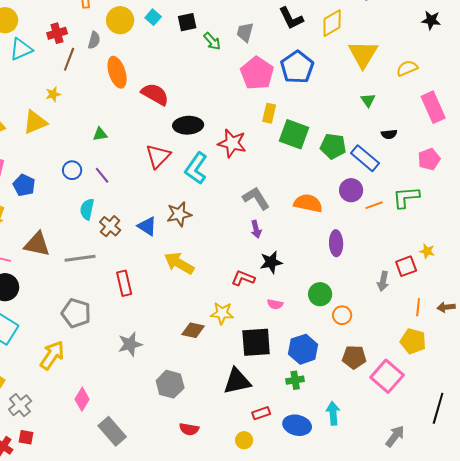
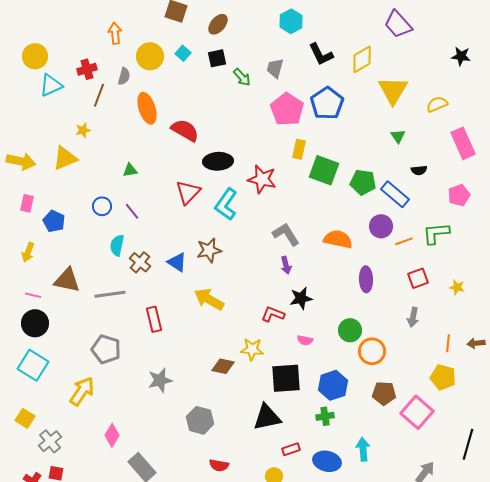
red square: (406, 266) -> (418, 278), moved
orange circle: (342, 315) -> (372, 351), size x1.4

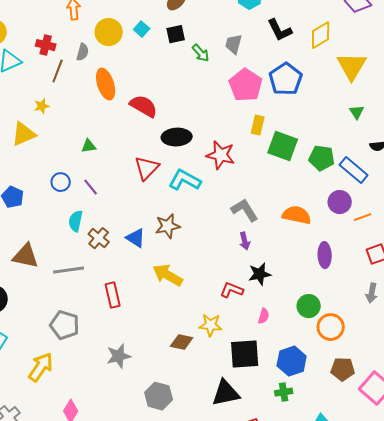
red cross: (87, 69) -> (46, 45), turned 30
cyan L-shape: (226, 204) -> (185, 180), turned 84
pink semicircle: (305, 340) -> (264, 316), turned -84

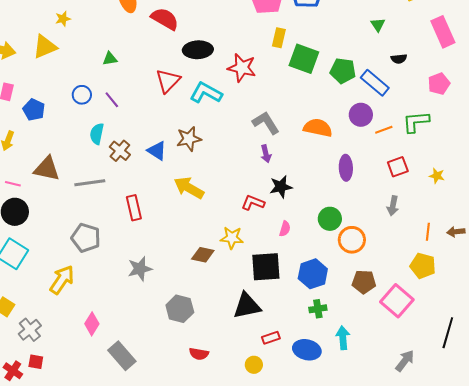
green cross: (284, 392) -> (318, 309), moved

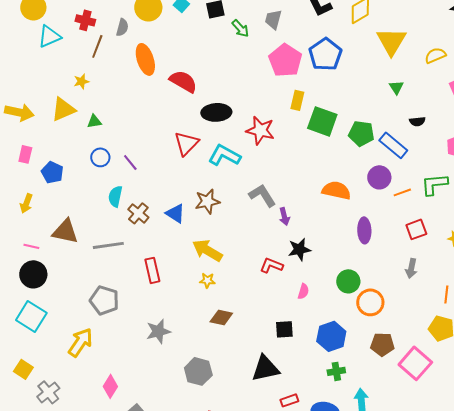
green triangle: (110, 59) -> (94, 121), moved
gray L-shape: (266, 123) -> (262, 195), moved
yellow star: (232, 238) -> (207, 280), moved, size x0.7
black square: (266, 267) -> (284, 329), size x0.6

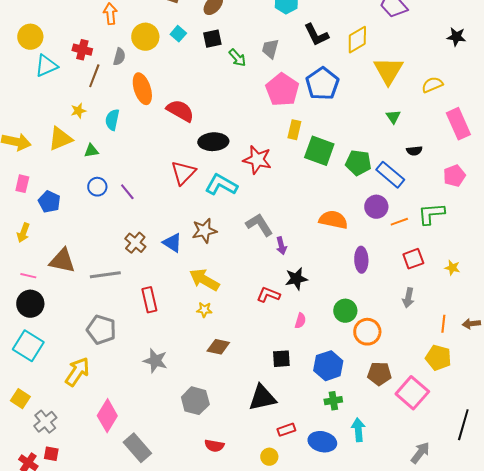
cyan semicircle: (115, 196) -> (112, 120), moved
gray star: (158, 331) -> (155, 361), turned 30
pink diamond: (110, 386) -> (107, 416), size x1.4

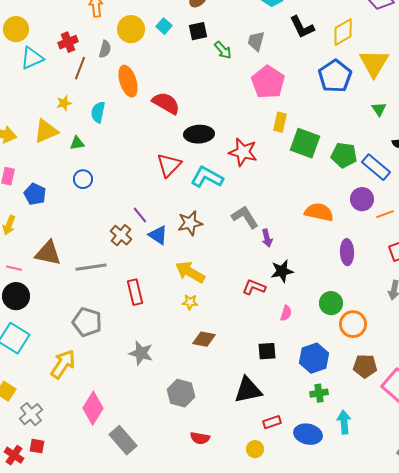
red cross: (82, 50) -> (68, 42), turned -36
blue pentagon: (322, 84) -> (335, 76), moved
purple line: (127, 192) -> (140, 215), moved

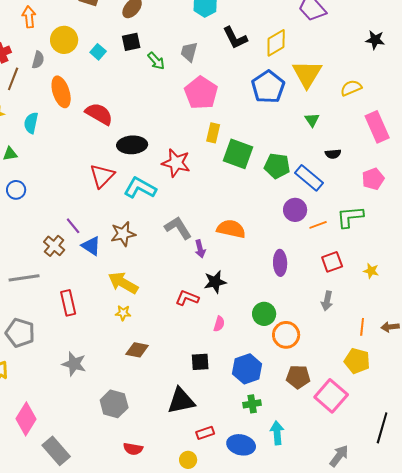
cyan square: (164, 26) -> (98, 52), moved
orange semicircle: (319, 212) -> (231, 229), moved

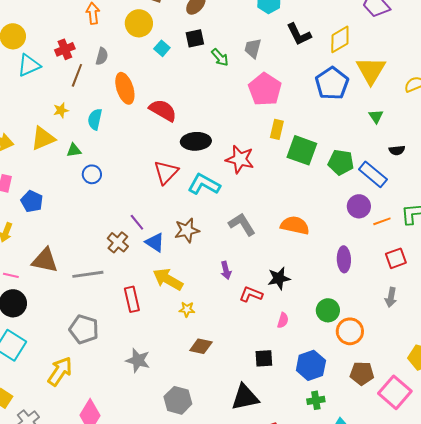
yellow circle: (64, 40) -> (139, 23), moved
blue circle: (16, 190) -> (92, 174), moved
purple arrow: (200, 249) -> (226, 270), moved
yellow arrow: (123, 283) -> (168, 279), moved

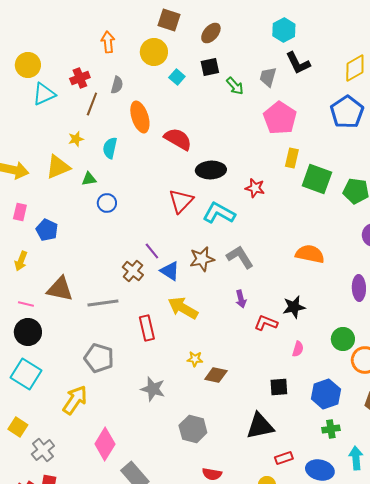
black L-shape: (299, 34) -> (298, 63), moved
red star: (240, 159) -> (255, 188), size x0.7
gray L-shape: (242, 224) -> (240, 257), moved
yellow star: (187, 309) -> (195, 359), moved

